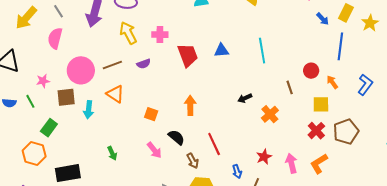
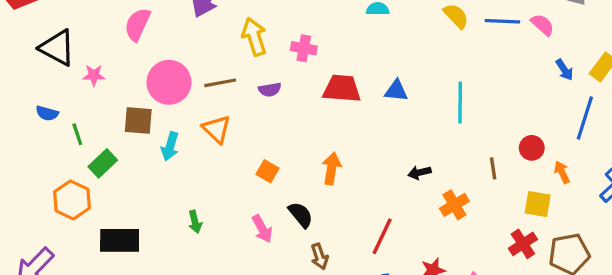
red trapezoid: (188, 55) -> (342, 89), turned -75
pink star: (43, 81) -> (94, 75), moved
green line: (30, 101) -> (77, 134), moved
red line: (214, 144) -> (382, 236), moved, turned 40

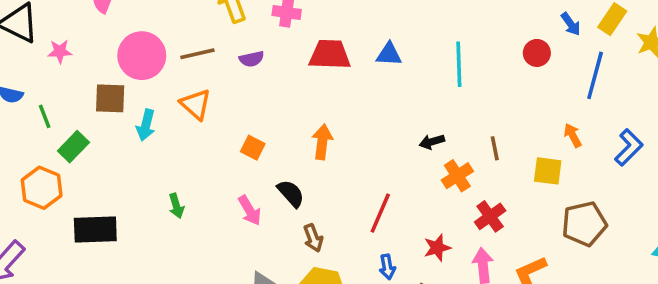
red circle: (532, 148) -> (537, 53), moved
brown line: (493, 168) -> (495, 148), moved
black arrow: (419, 173) -> (432, 142), moved
red cross: (523, 244) -> (490, 216), moved

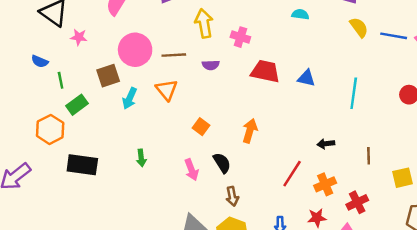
brown square: (110, 98) -> (108, 76), turned -30
yellow square: (548, 171) -> (403, 178), turned -30
orange cross: (457, 176) -> (325, 184), moved
red line: (380, 213) -> (292, 174), moved

